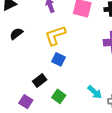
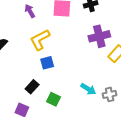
blue square: (59, 59) -> (47, 63), turned -32

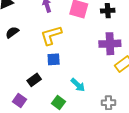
cyan arrow: (88, 89) -> (78, 85), moved
green square: (54, 99) -> (58, 102), moved

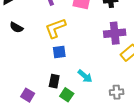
black semicircle: (12, 32) -> (16, 27), turned -112
black rectangle: (34, 80) -> (54, 81), moved, turned -40

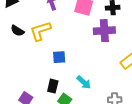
yellow L-shape: (55, 28) -> (40, 31), moved
purple cross: (115, 33) -> (104, 31), moved

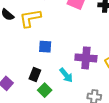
purple cross: (104, 31) -> (86, 58), moved

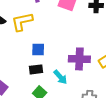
black rectangle: (35, 74) -> (36, 69), moved, turned 64

